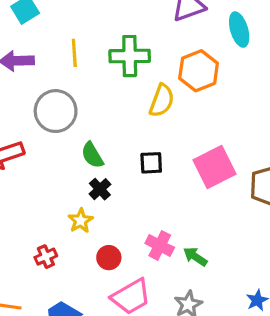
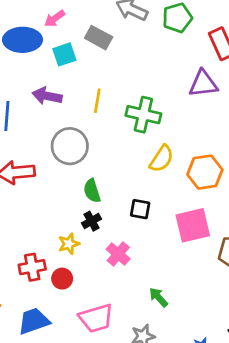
orange hexagon: (199, 71) -> (205, 172), moved
pink cross: (160, 245) -> (118, 254), moved
red cross: (46, 257) -> (32, 267), size x1.4
red circle: (109, 258) -> (62, 279), moved

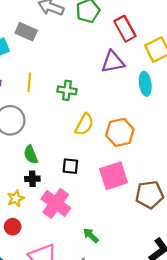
green cross: (143, 115) -> (67, 90), size x0.7
black cross: (91, 221) -> (32, 179), turned 32
pink cross: (118, 254) -> (56, 203), size x1.5

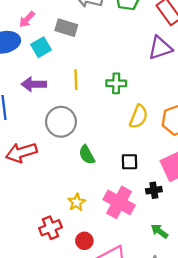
black cross: (32, 179) -> (154, 190), moved
red circle: (13, 227) -> (84, 241), moved

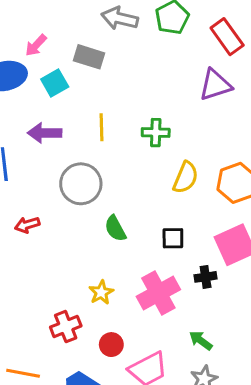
red arrow: (21, 152) -> (27, 225), size x0.6
pink cross: (119, 202) -> (158, 293), turned 32
green arrow: (159, 231) -> (201, 340), moved

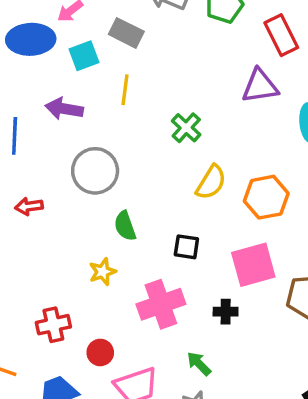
yellow line: (101, 127) -> (125, 90), moved
green cross: (156, 133) -> (186, 128), turned 32
black cross: (206, 277) -> (226, 312), moved
yellow star: (101, 292) -> (103, 272), moved

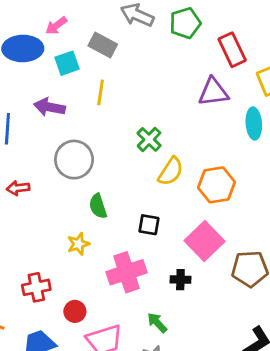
green cross: (186, 128) -> (149, 139), moved
pink square: (253, 265) -> (204, 241), turned -30

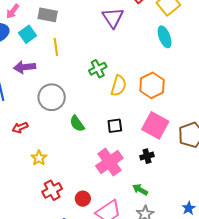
purple triangle: (213, 92) -> (113, 18), moved, turned -40
green cross: (149, 139) -> (98, 69), turned 36
yellow star: (78, 244) -> (39, 158), moved

